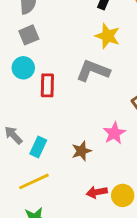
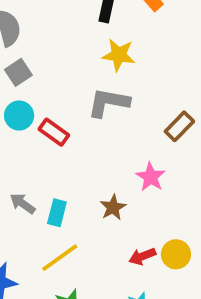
red rectangle: (47, 85) -> (54, 132), turned -45

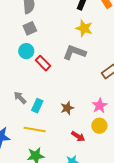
pink star: (151, 177) -> (100, 106), moved
yellow circle: (176, 254) -> (99, 126), moved
red arrow: (142, 256) -> (78, 136), turned -136
yellow line: (60, 258) -> (35, 129), turned 35

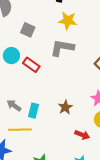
gray square: (30, 28) -> (28, 30), moved, turned -32
yellow line: (35, 129) -> (20, 130), moved

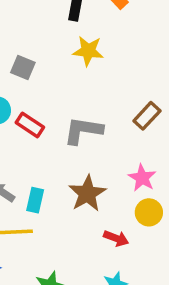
gray L-shape: (62, 48) -> (83, 131), moved
brown star: (65, 107) -> (87, 193), size x1.5

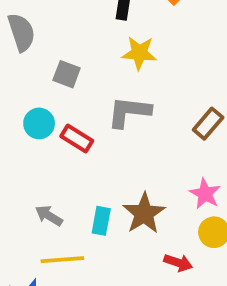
gray L-shape: (83, 131) -> (129, 112), moved
cyan rectangle: (35, 200) -> (101, 221), moved

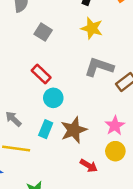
gray L-shape: (129, 112) -> (99, 67), moved
cyan circle: (39, 123) -> (53, 98), moved

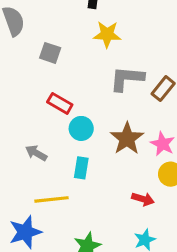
gray arrow: (13, 119) -> (36, 153), moved
brown star: (74, 130) -> (127, 138), moved

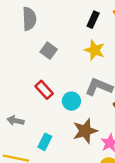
cyan circle: (81, 128) -> (71, 101), moved
gray arrow: (36, 153) -> (15, 121), turned -35

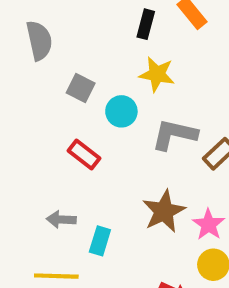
cyan circle: (71, 101) -> (121, 111), moved
gray arrow: (15, 121) -> (61, 220), moved

